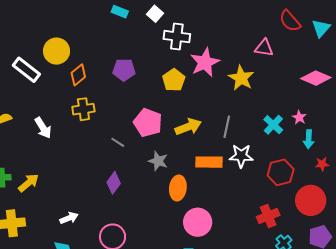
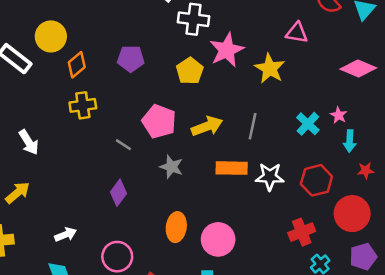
white arrow: (43, 128) -> (29, 142), moved
white star: (241, 156) -> (270, 177), moved
orange ellipse: (178, 188) -> (176, 227), moved

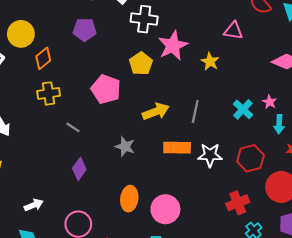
purple pentagon: (131, 59) -> (85, 30), moved
yellow star: (270, 68) -> (210, 62), size x0.7
pink pentagon: (159, 121) -> (106, 89), moved
gray line: (123, 145) -> (73, 127), moved

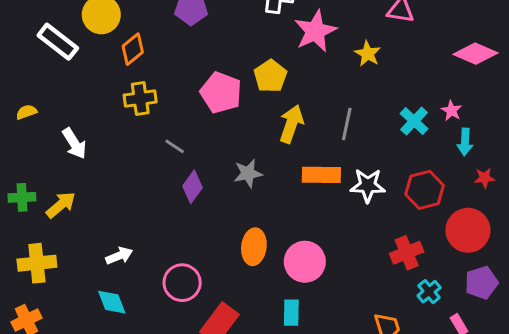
yellow pentagon: (141, 64) -> (270, 76), moved
yellow arrow: (156, 111) -> (291, 124), turned -50
gray star: (125, 147) -> (248, 173), turned -30
purple diamond: (79, 169) -> (193, 187), moved

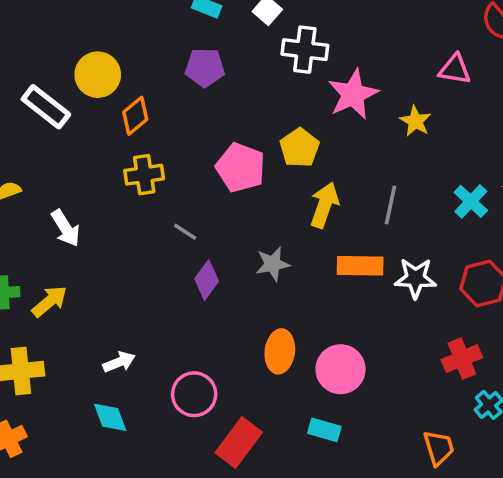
cyan rectangle: (291, 313) -> (324, 430), turned -75

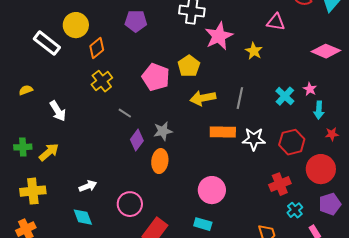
yellow cross: (144, 175) -> (102, 81), turned -30
yellow arrow: (324, 205) -> (203, 98), turned -120
gray star: (273, 264) -> (163, 131), moved
orange ellipse: (280, 351) -> (160, 161), moved

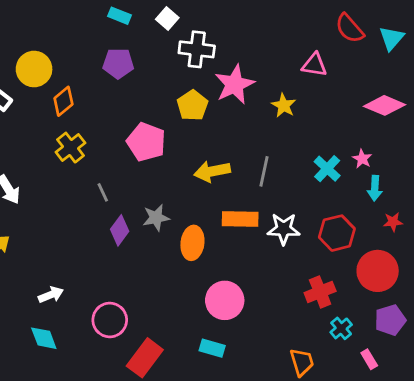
yellow pentagon: (189, 66) -> (192, 105), moved
gray line: (125, 113) -> (103, 192), turned 32
orange ellipse: (160, 161) -> (192, 243), moved

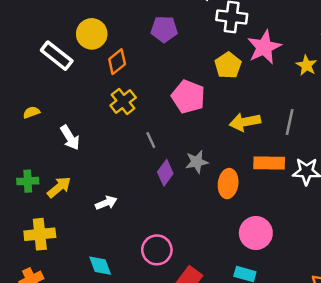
white arrow: (51, 295) -> (106, 203), moved

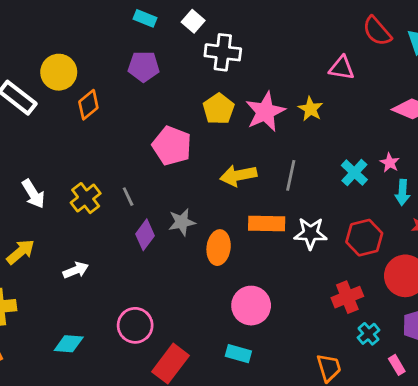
pink star: (264, 47) -> (265, 112), moved
yellow cross: (123, 101) -> (86, 198), moved
cyan diamond: (100, 266) -> (69, 344), turned -65

